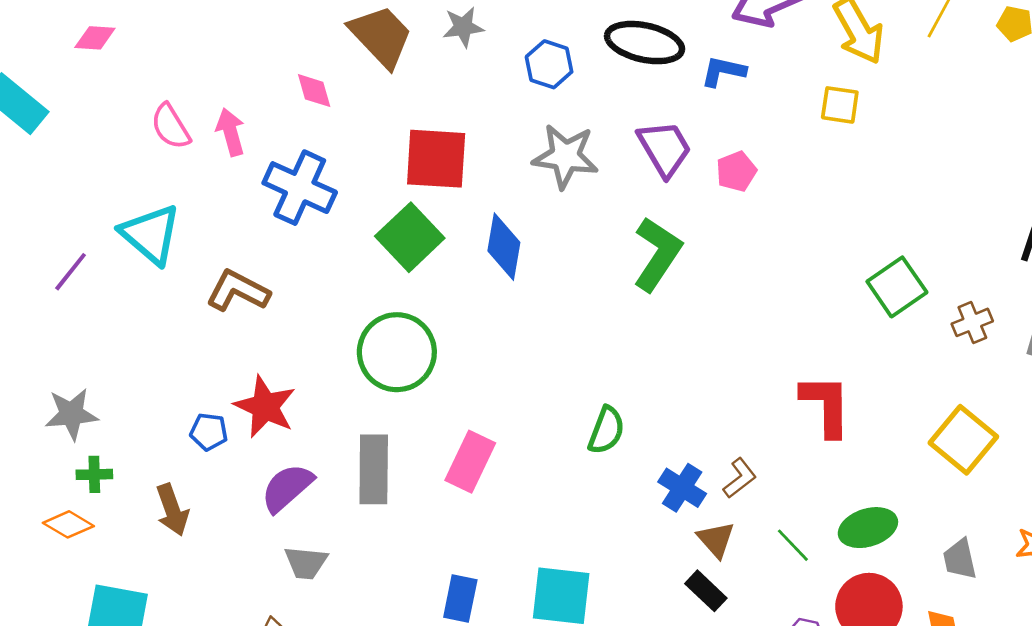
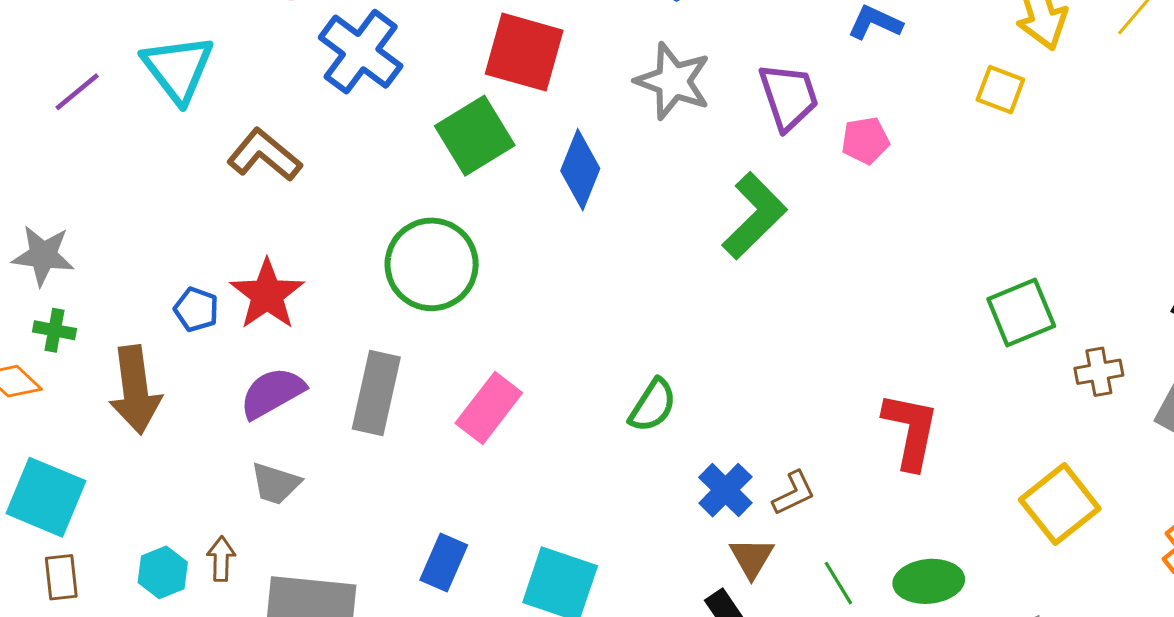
brown arrow: (172, 510) -> (135, 390), size x1.4

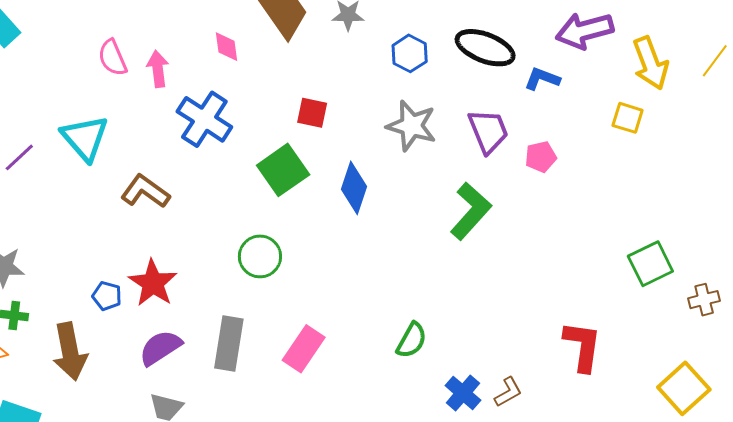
red square: (524, 52) -> (312, 113), size x0.6
green circle: (432, 264) -> (260, 256), size x0.7

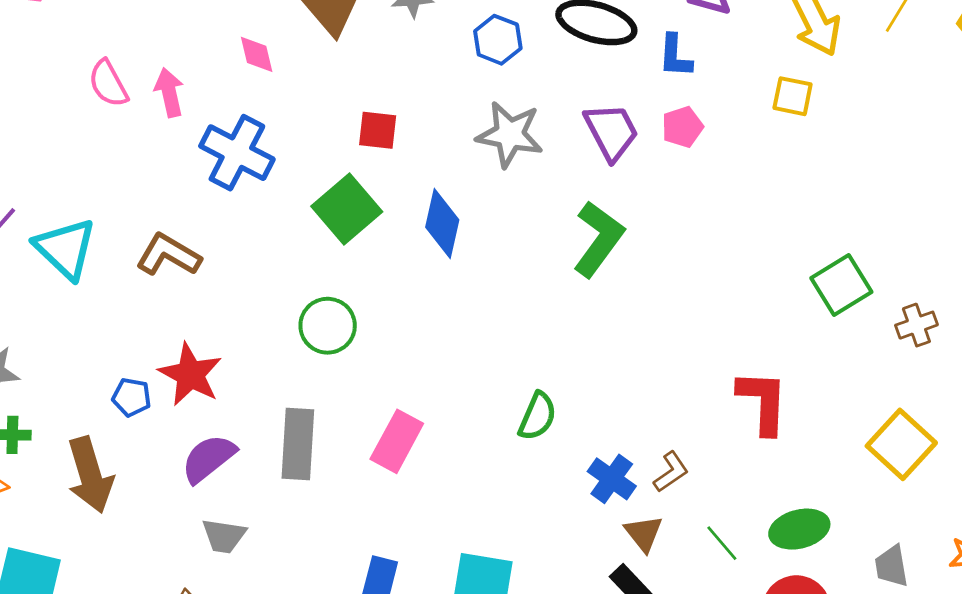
blue L-shape: (542, 79) -> (675, 56), turned -102
cyan triangle: (85, 138) -> (65, 249), moved
pink pentagon: (541, 157) -> (682, 127), moved

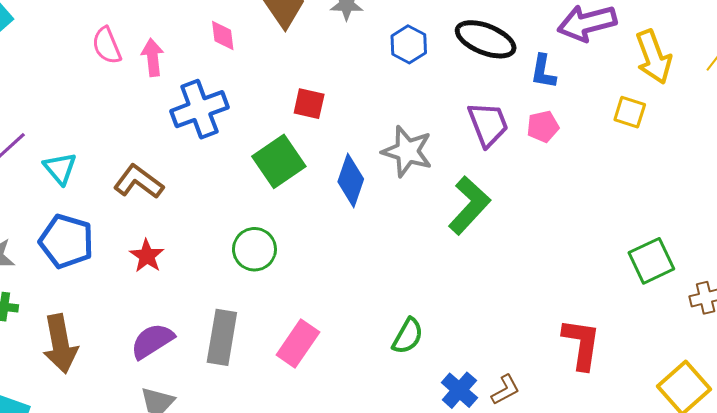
gray star: (510, 134) -> (407, 151), moved
blue cross: (237, 153) -> (199, 109), turned 36
cyan triangle: (65, 249) -> (60, 168), size x0.7
red star: (190, 374) -> (147, 256), moved, size x0.7
blue pentagon: (132, 397) -> (66, 241), moved, size x1.8

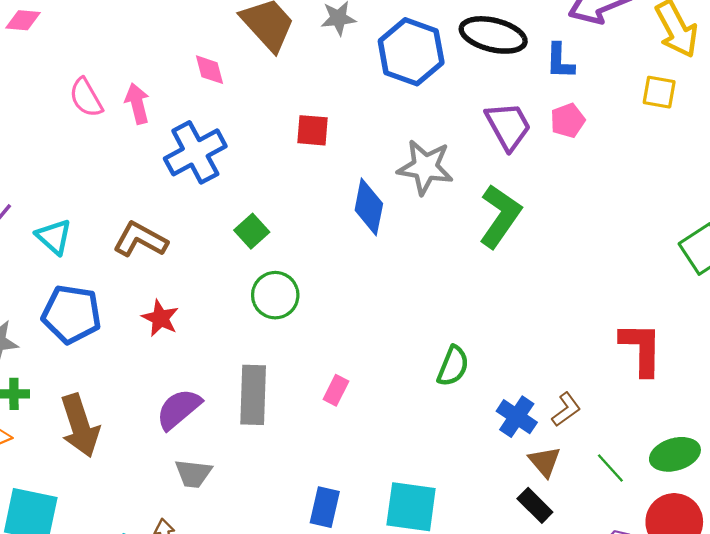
blue hexagon: (409, 44) -> (411, 52), size x1.6
green square: (279, 161) -> (252, 231), moved, size x0.6
pink rectangle: (298, 344) -> (336, 390), size x0.6

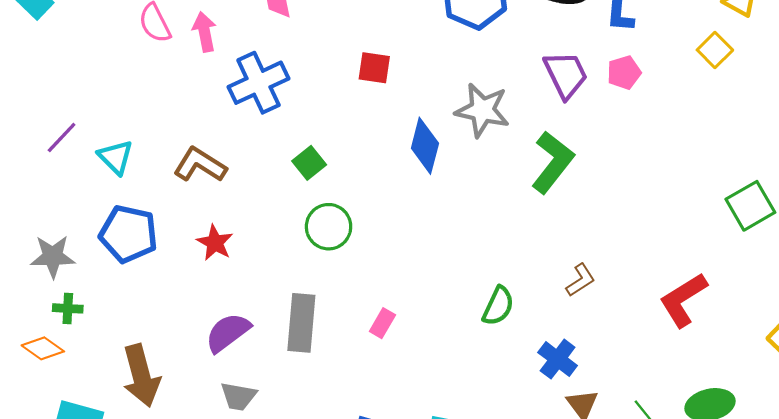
yellow square: (659, 92) -> (715, 50), turned 32
red L-shape: (641, 349) -> (683, 300), turned -126
brown L-shape: (566, 410) -> (580, 280), moved
brown arrow: (80, 426) -> (141, 376), moved

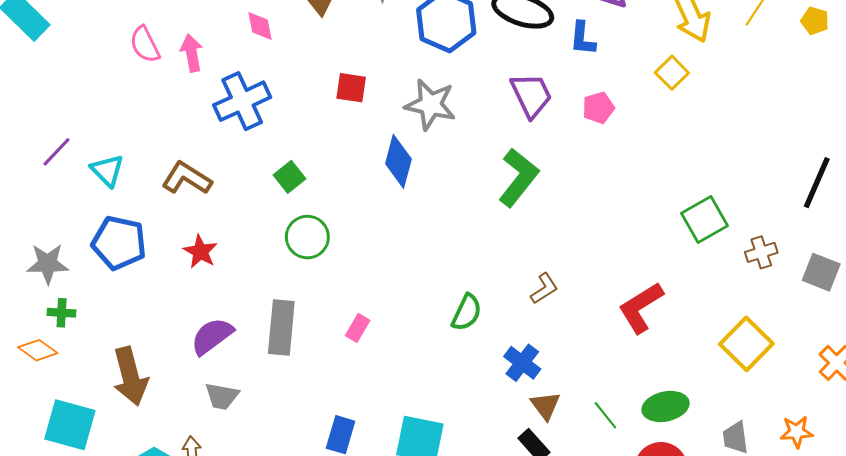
pink pentagon: (624, 73) -> (598, 108), moved
gray star: (482, 110) -> (430, 105), moved

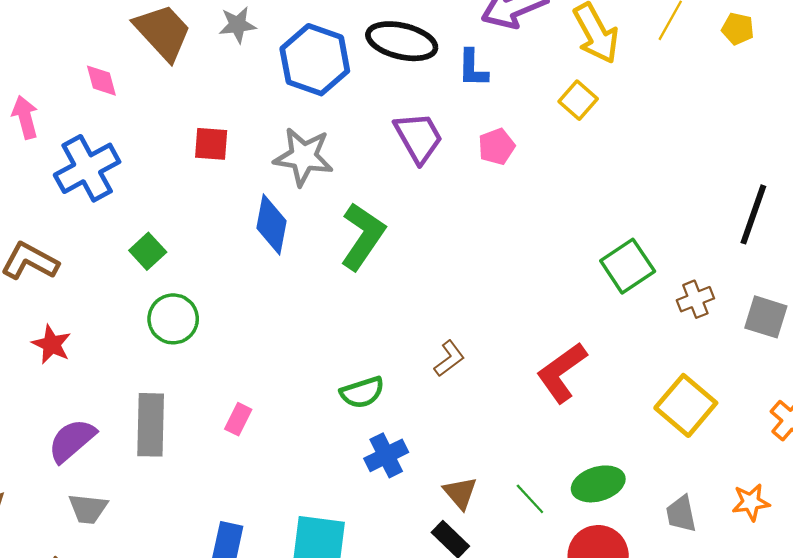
green L-shape: (518, 177) -> (363, 236), moved
green semicircle: (467, 312) -> (362, 392), turned 51
blue cross: (522, 363) -> (386, 455), moved, turned 30

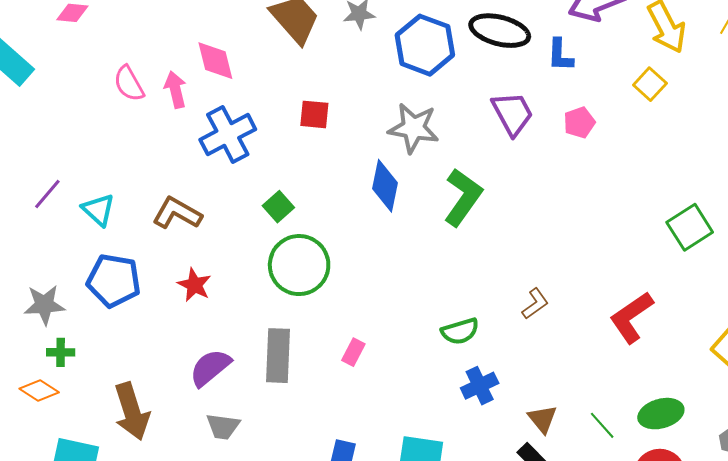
pink diamond: (101, 81) -> (215, 61), moved, size x1.4
red square: (211, 144) -> (314, 114), moved
green circle: (173, 319) -> (299, 265), size x1.4

